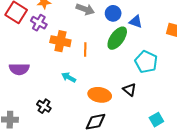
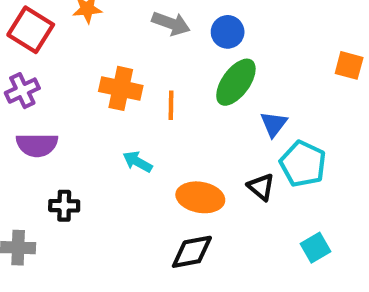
blue triangle: (136, 22) -> (274, 124), moved, turned 48
purple cross: (39, 23) -> (22, 91), moved, turned 35
cyan pentagon: (146, 62) -> (303, 164), moved
black cross: (44, 106) -> (64, 206), moved, turned -32

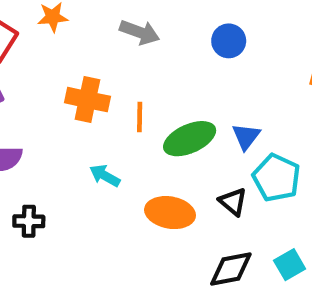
blue circle: (228, 32) -> (229, 41), moved
green ellipse: (236, 82) -> (190, 139), moved, turned 30
black diamond: (192, 252) -> (231, 269), moved

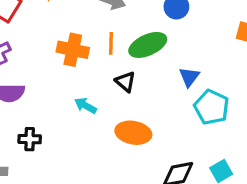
orange line: (140, 117) -> (111, 43), moved
green ellipse: (190, 139) -> (148, 45), moved
black triangle: (233, 202) -> (125, 82), moved

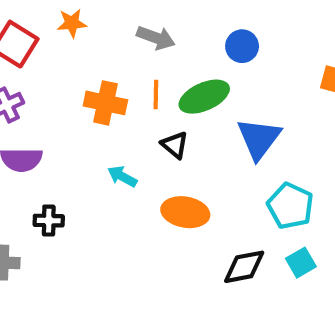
blue triangle: (189, 77) -> (259, 139), size x1.6
cyan pentagon: (212, 107) -> (290, 206), moved

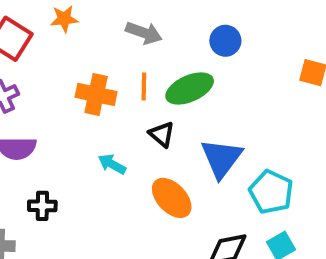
blue triangle: (259, 139) -> (221, 158), moved
orange ellipse: (185, 212) -> (172, 198), turned 36

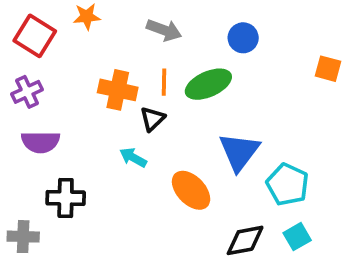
black triangle: (162, 134) -> (152, 119), moved, turned 36
black cross: (42, 206) -> (66, 198), size x1.4

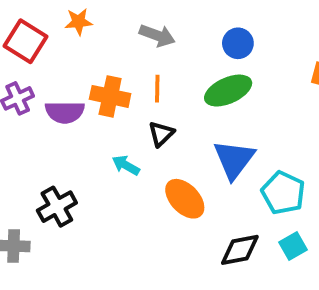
green ellipse: (208, 84) -> (228, 91), moved
black triangle: (152, 119) -> (161, 134), moved
purple semicircle: (41, 142) -> (65, 112), moved
black cross: (66, 198) -> (57, 207), turned -30

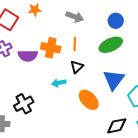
cyan arrow: (126, 165) -> (59, 83), turned -40

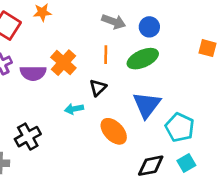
gray arrow: (75, 17) -> (114, 22), moved
orange line: (75, 44) -> (106, 55), moved
orange cross: (51, 48) -> (63, 63), turned 30

